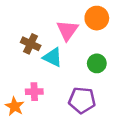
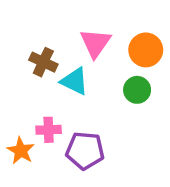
orange circle: (97, 18) -> (146, 50), moved
purple pentagon: (82, 100) -> (85, 151), moved

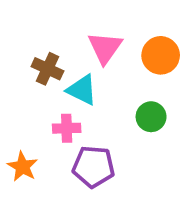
green circle: (137, 90) -> (151, 117), moved
pink cross: (49, 130) -> (67, 128), moved

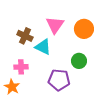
pink cross: (67, 128) -> (21, 67), moved
purple pentagon: (93, 167) -> (59, 80), moved

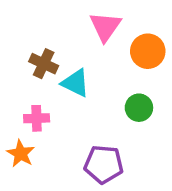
pink triangle: (55, 25) -> (105, 26), moved
purple pentagon: (59, 80) -> (104, 164), moved

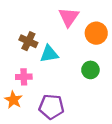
cyan triangle: (75, 83) -> (49, 54), turned -36
purple pentagon: (104, 164) -> (51, 107), moved

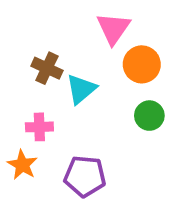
orange circle: (96, 33) -> (142, 64), moved
cyan triangle: (49, 54) -> (81, 89), turned -30

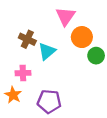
green circle: (149, 116) -> (96, 56), moved

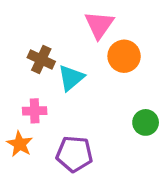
green circle: (96, 56) -> (146, 122), moved

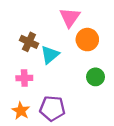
green circle: (146, 122) -> (95, 77), moved
orange star: (20, 144) -> (21, 111), moved

